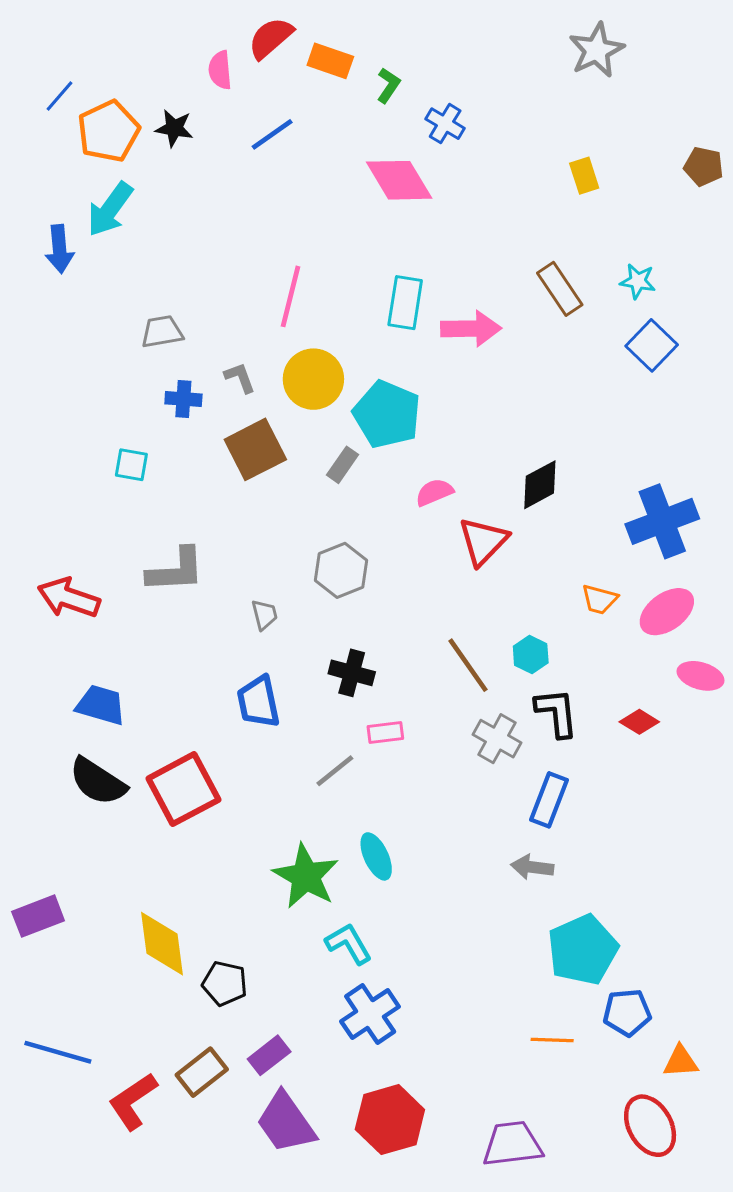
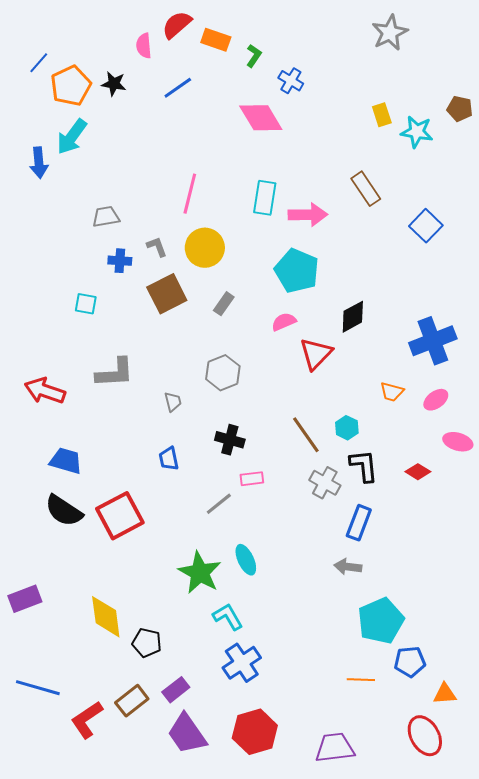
cyan star: (638, 281) -> (417, 132), moved, size x1.4
cyan pentagon: (387, 414) -> (297, 271), moved
pink ellipse: (667, 612) -> (436, 400), size x0.7
blue trapezoid: (258, 702) -> (169, 459), size x0.7

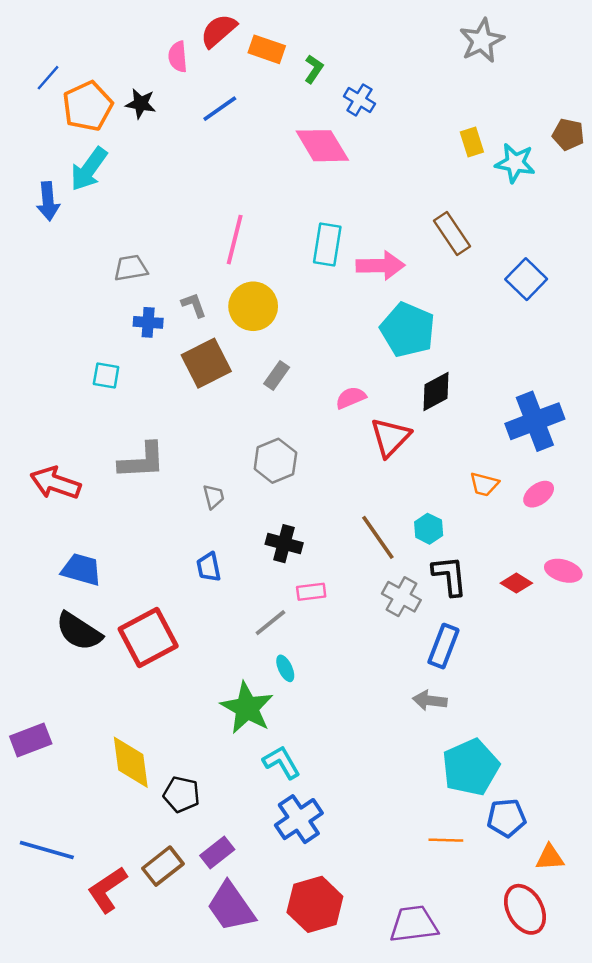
cyan pentagon: (297, 271) -> (408, 330), moved
pink ellipse: (458, 442) -> (563, 571), moved
cyan ellipse: (246, 560) -> (285, 668), moved, size x0.7

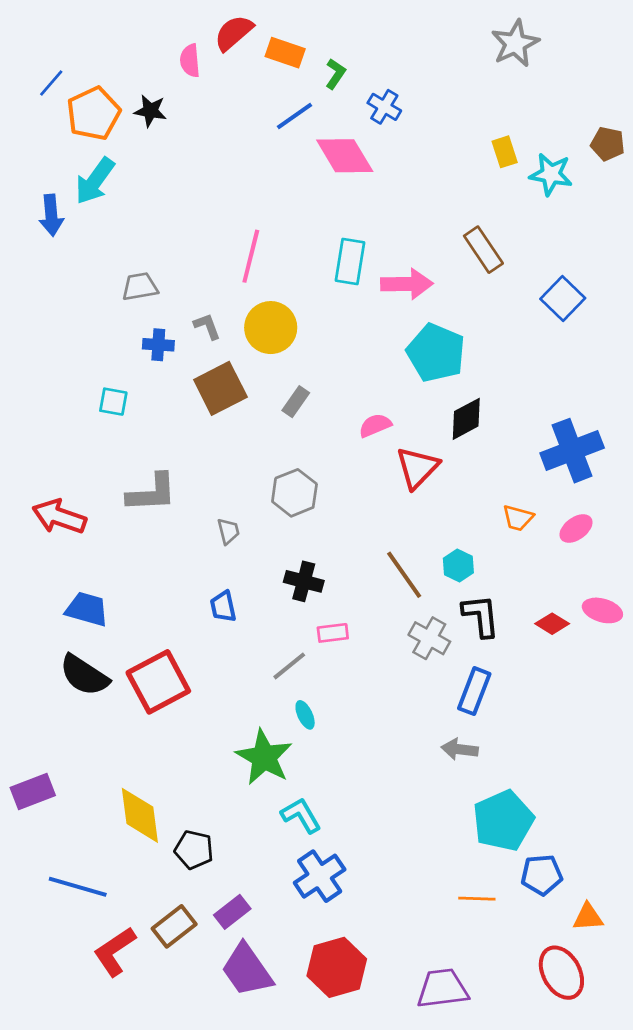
blue line: (220, 109) -> (294, 116), moved
blue line: (47, 850) -> (78, 887), moved

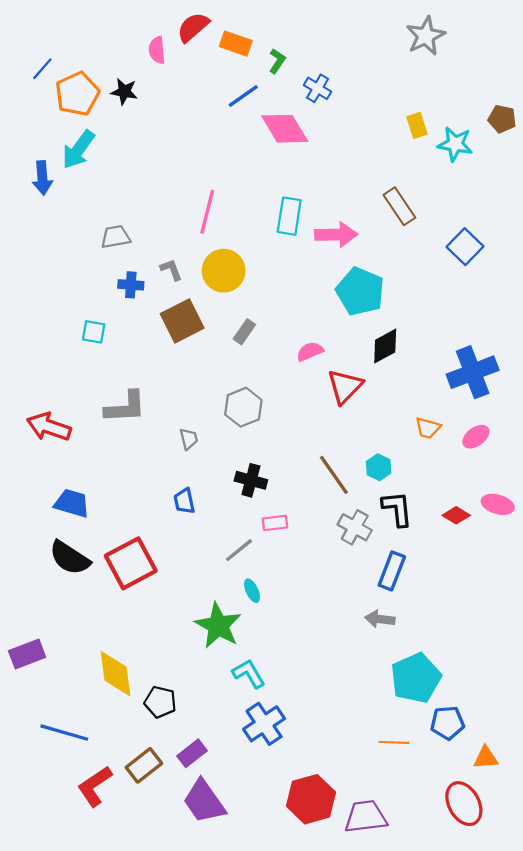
red hexagon: (337, 967) -> (311, 799), moved

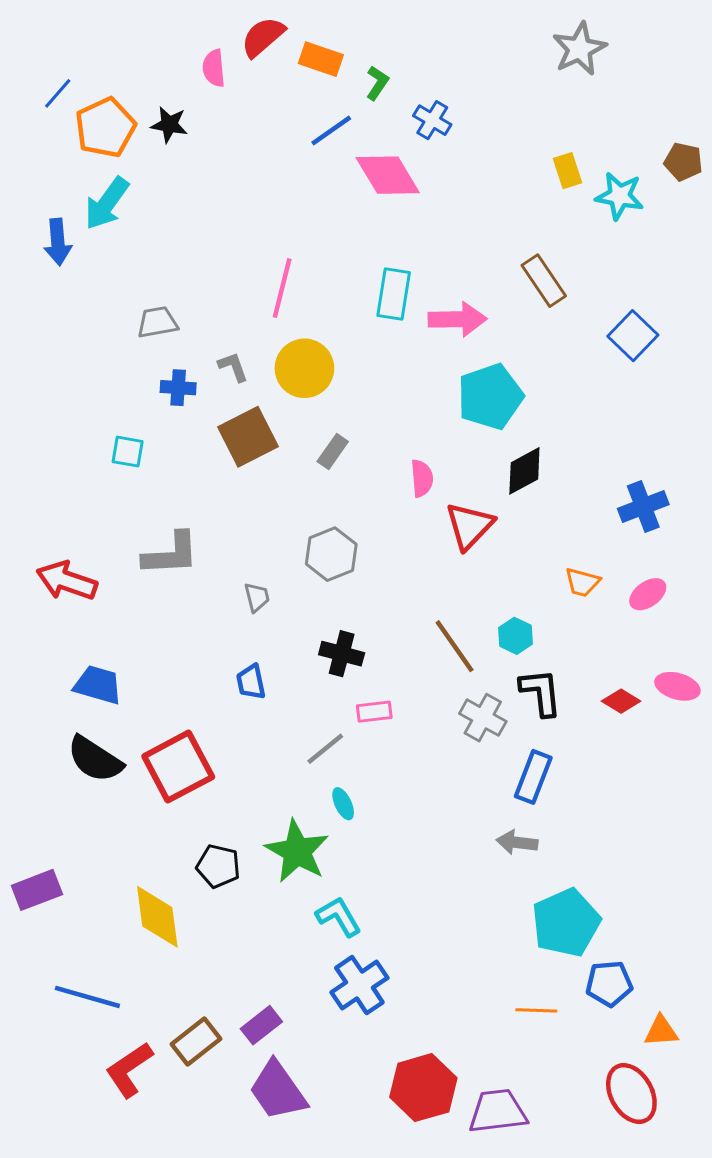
cyan pentagon: (360, 291) -> (490, 397), turned 30
pink semicircle: (310, 351) -> (422, 478), turned 108
blue cross: (473, 372) -> (643, 507), size x0.7
black pentagon: (160, 702) -> (218, 866), moved

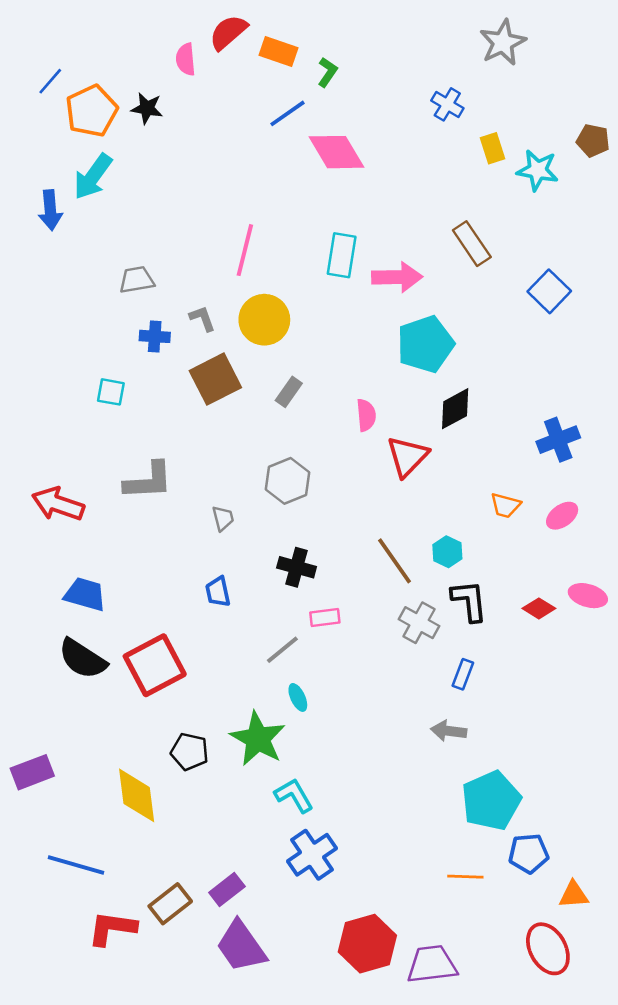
blue cross: (432, 120) -> (447, 104), moved
blue rectangle: (533, 777) -> (463, 674), size x0.7
red L-shape: (129, 1070) -> (112, 928), turned 42

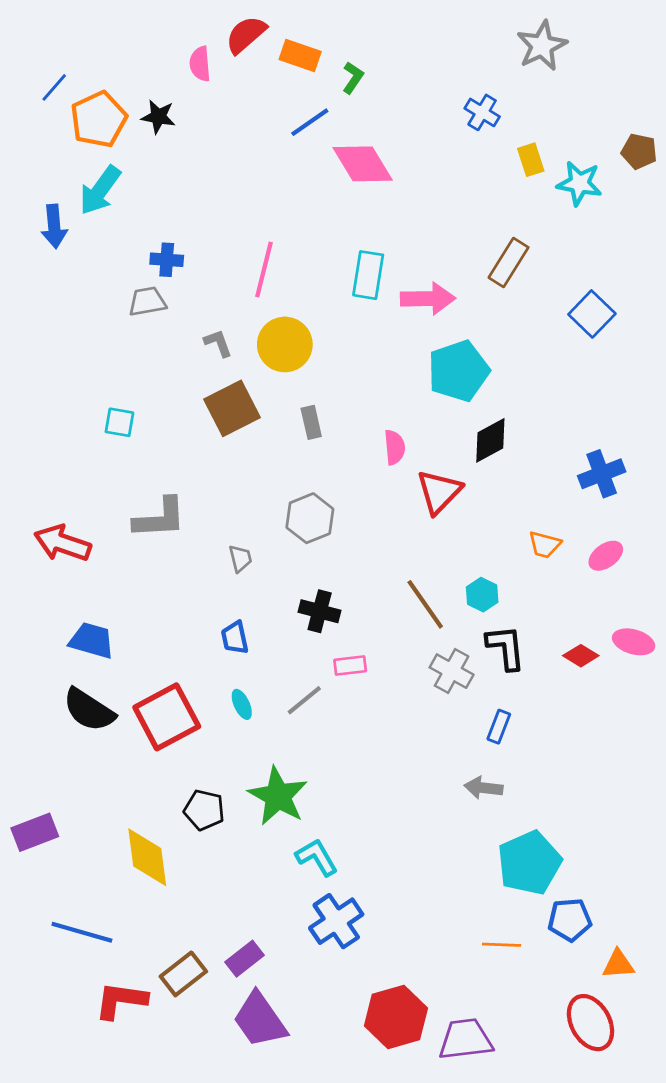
brown rectangle: (472, 244) -> (509, 263), turned 66
blue cross: (155, 336) -> (167, 260), moved
gray rectangle: (289, 392) -> (311, 422), turned -48
cyan ellipse: (298, 697) -> (242, 704), moved

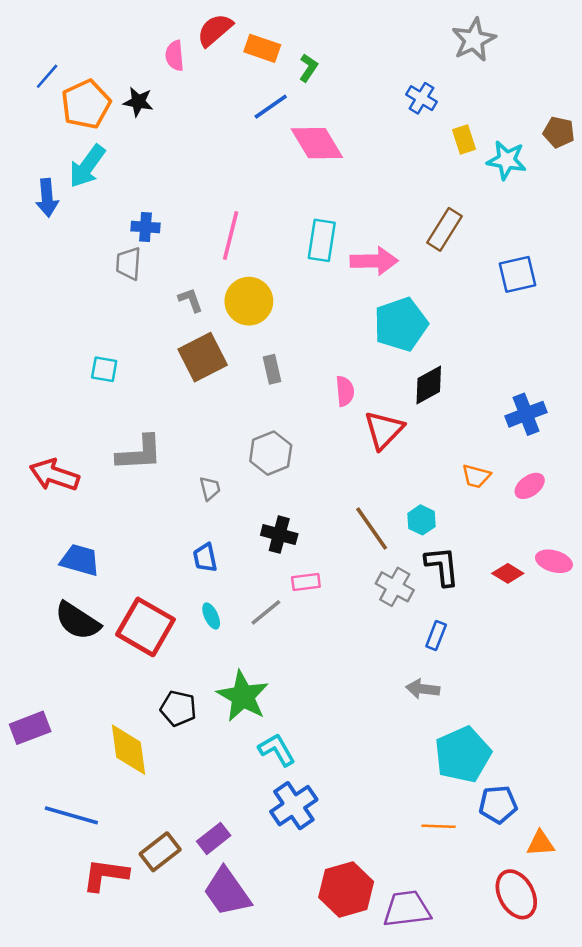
gray trapezoid: (147, 301) -> (128, 263), turned -76
blue square: (592, 314) -> (517, 274), turned 33
red square: (167, 717) -> (146, 627), turned -32

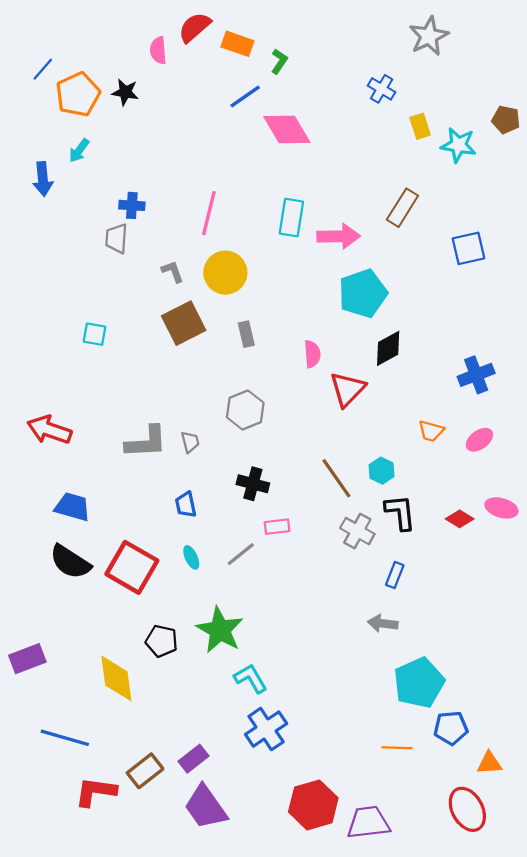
cyan arrow: (87, 166) -> (79, 150), size x0.6
gray L-shape: (139, 453) -> (146, 442), moved

